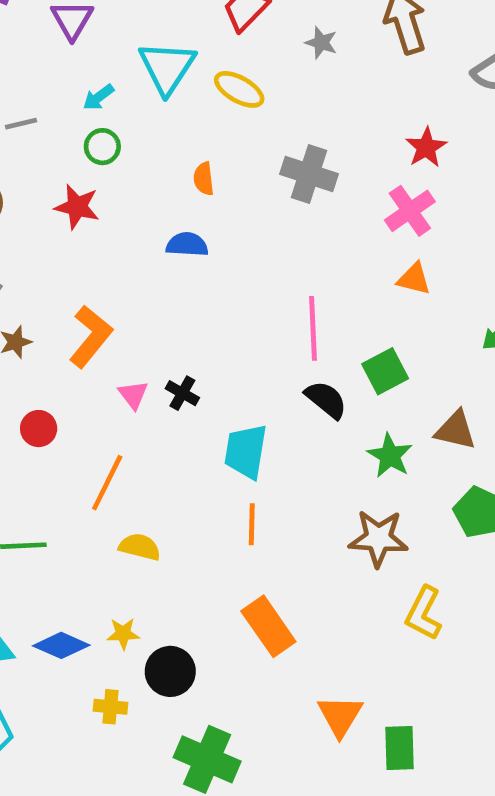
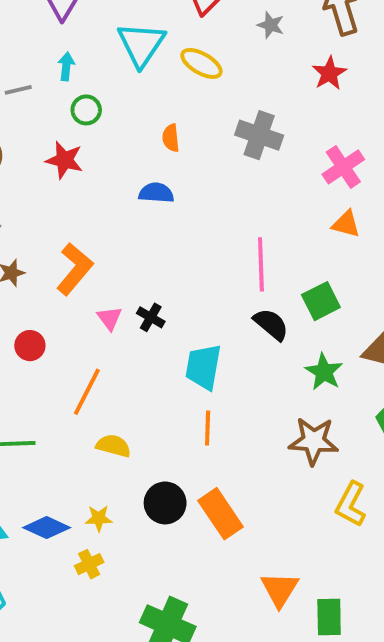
cyan arrow: (98, 97) -> (66, 66), moved, turned 132
red star: (426, 147) -> (329, 73), moved
black circle: (170, 671) -> (165, 503), moved
yellow cross: (110, 707) -> (89, 564), moved, turned -32

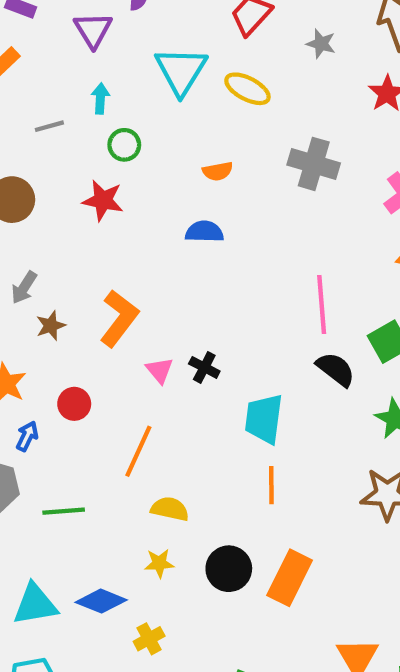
orange semicircle: (171, 138) -> (218, 171), turned -92
orange rectangle: (221, 514) -> (290, 578), turned 63
yellow star: (99, 518) -> (159, 563), moved

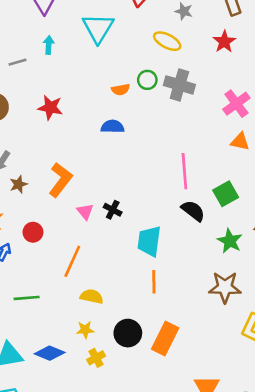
yellow ellipse: (247, 89) -> (167, 41), moved
green circle: (124, 145) -> (147, 80), moved
yellow cross: (149, 639) -> (96, 358), moved

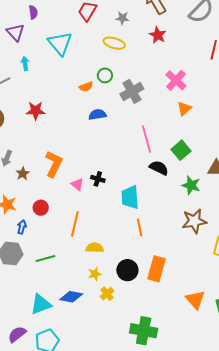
gray cross: (179, 85) -> (132, 91), moved, turned -35
blue semicircle: (113, 127) -> (97, 115), moved
orange triangle: (240, 142) -> (184, 109), turned -42

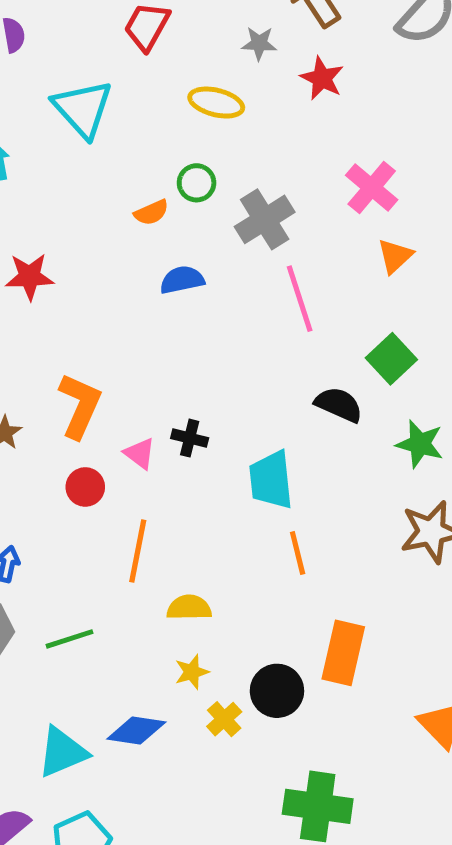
gray star: (122, 18) -> (259, 43), moved
pink line: (147, 139) -> (300, 299), moved
red circle: (41, 208) -> (85, 487), moved
black circle: (127, 270) -> (277, 691), moved

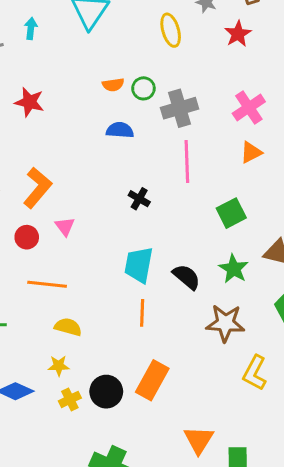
yellow ellipse: (216, 103) -> (171, 30), turned 44
green circle: (197, 183) -> (143, 88), moved
black semicircle: (339, 404) -> (186, 277), moved
black cross: (190, 438) -> (139, 199), moved
orange line: (138, 551) -> (47, 284), turned 69

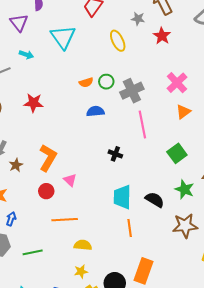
cyan arrow: (31, 28) -> (26, 55), turned 112

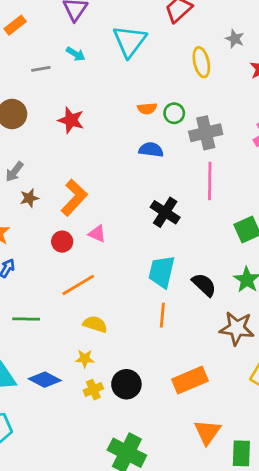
black cross: (115, 154) -> (165, 212), size x1.5
pink triangle: (70, 180) -> (97, 234), turned -32
orange line: (65, 220) -> (78, 285), turned -40
orange rectangle: (143, 271) -> (190, 380), moved, turned 35

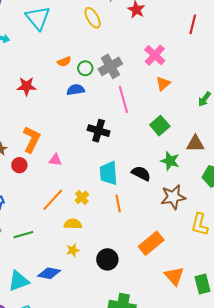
green circle: (174, 113) -> (85, 68), moved
red star: (71, 120) -> (26, 86), moved
red circle: (62, 242) -> (19, 165), moved
yellow cross: (93, 390) -> (82, 197), moved

